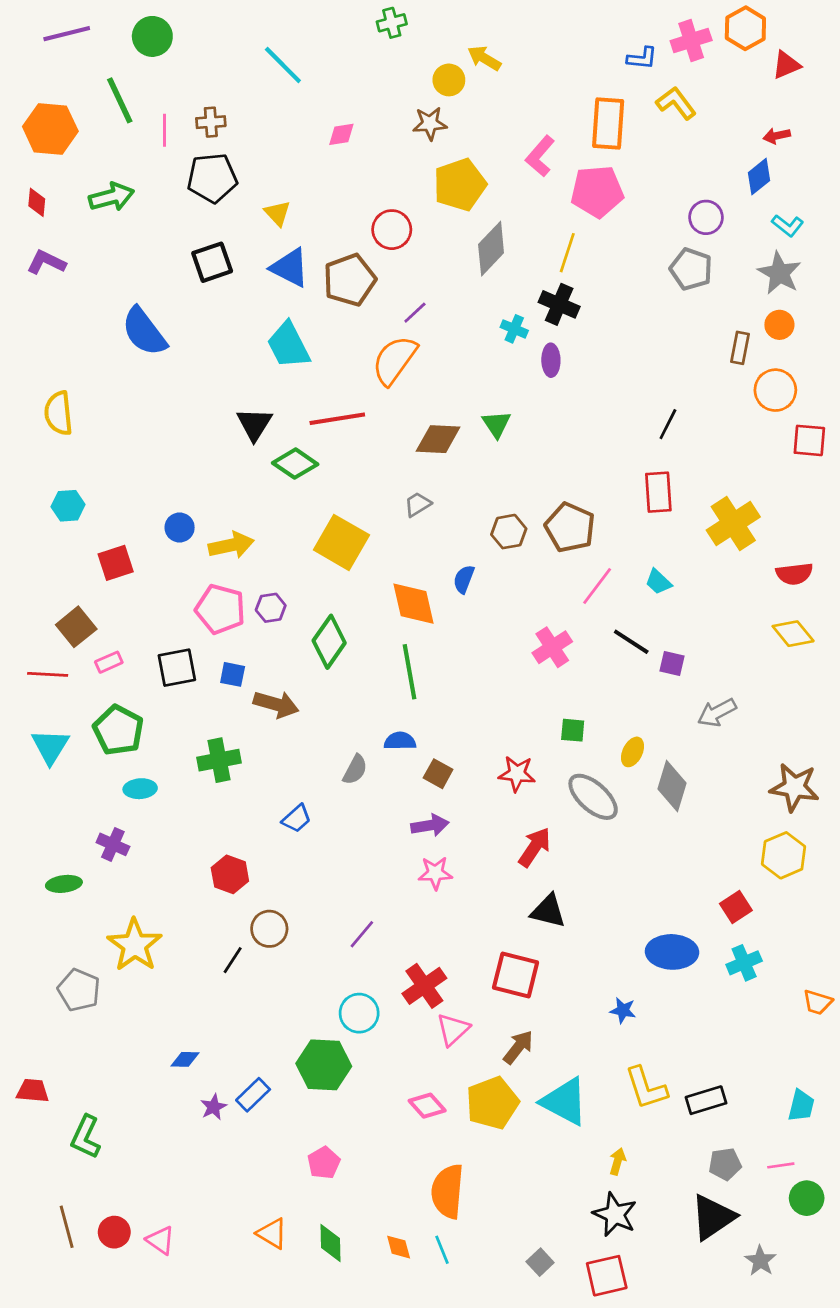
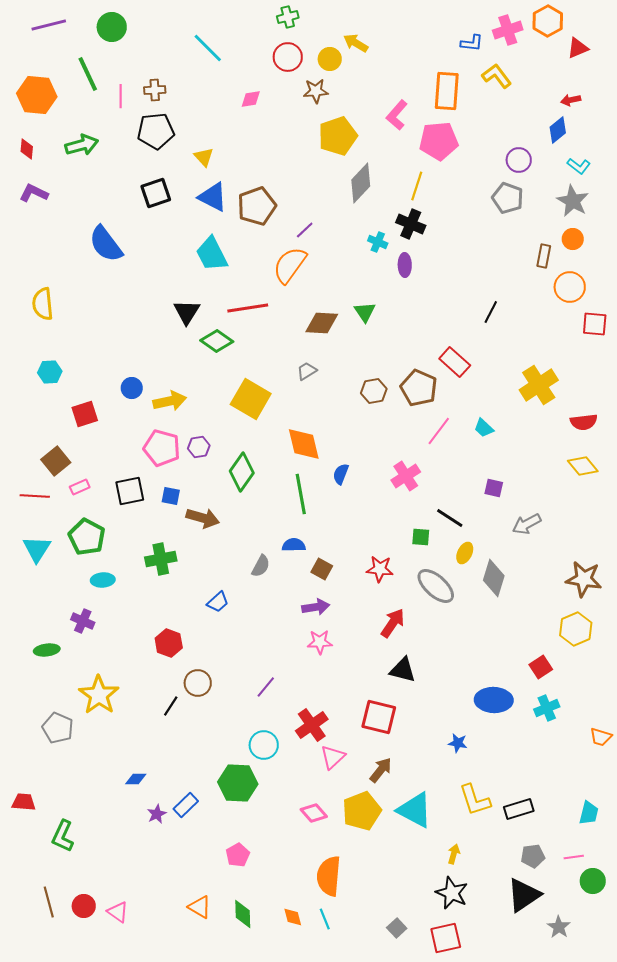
red circle: (392, 230) -> (288, 57), moved
red rectangle: (658, 492) -> (455, 362), moved, turned -44
blue semicircle: (464, 579) -> (341, 474), moved
black line: (631, 642) -> (450, 518), moved

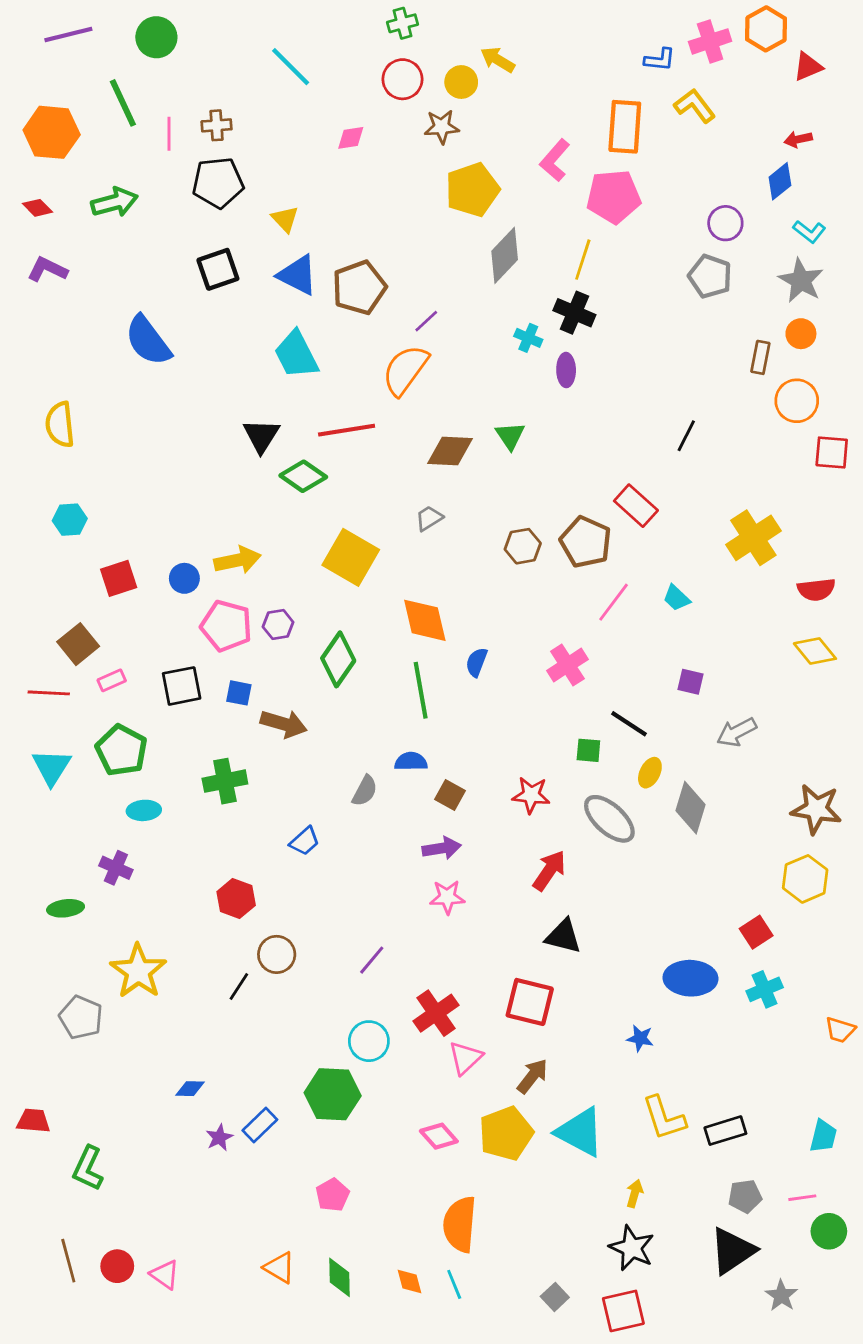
red diamond: (27, 149) -> (38, 208), turned -50
blue circle: (132, 388) -> (184, 578), moved

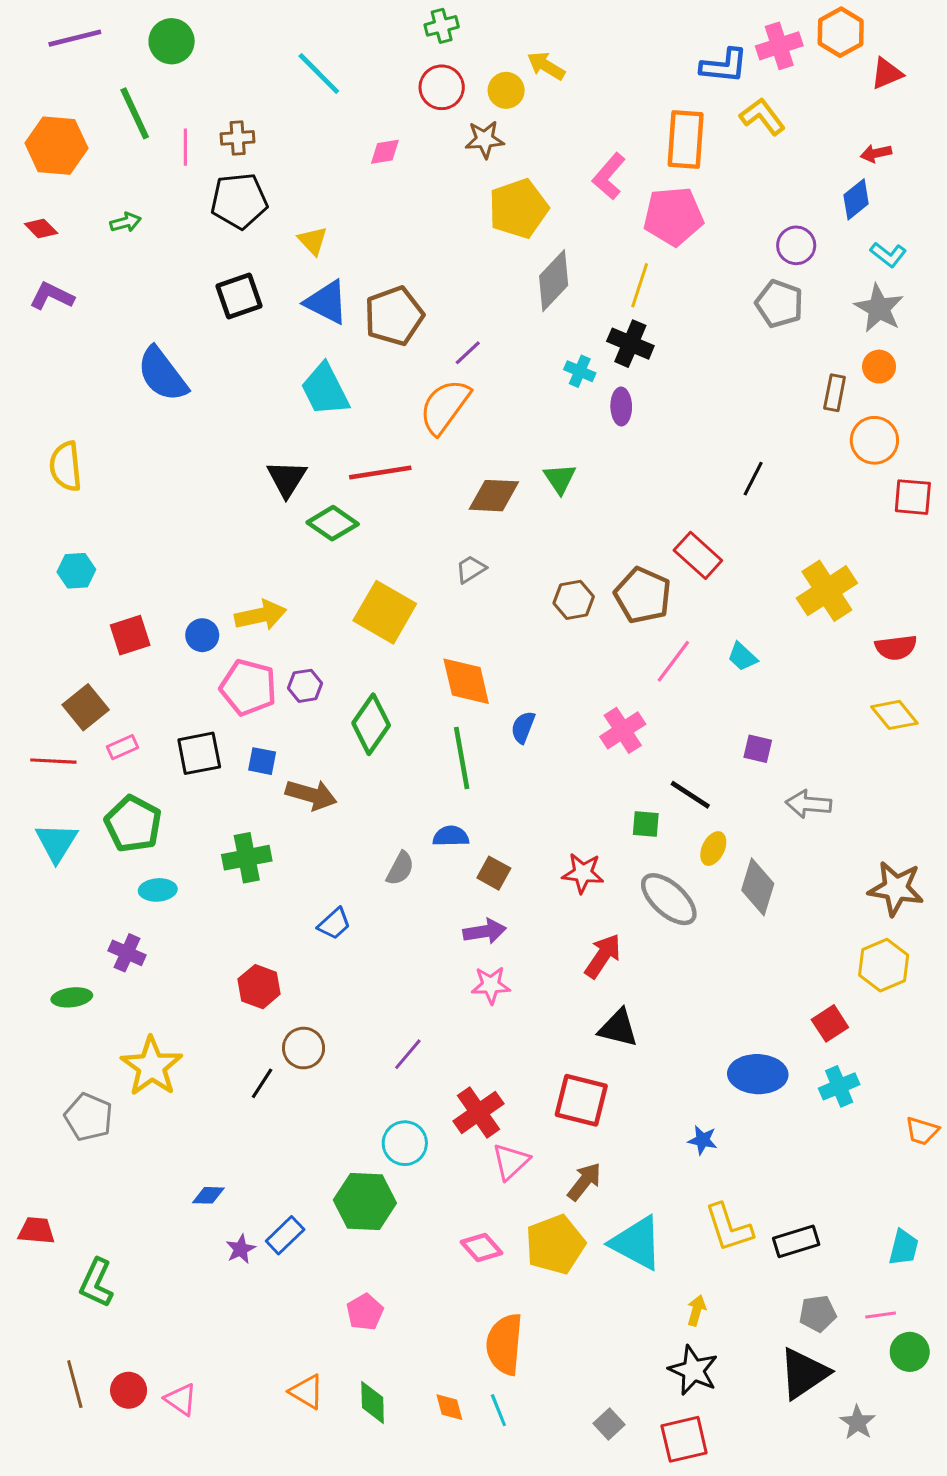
blue L-shape: (660, 60) -> (724, 66), size x1.4
green arrow: (114, 202) -> (125, 222), size x0.6
gray arrow: (737, 732) -> (808, 804), turned 33

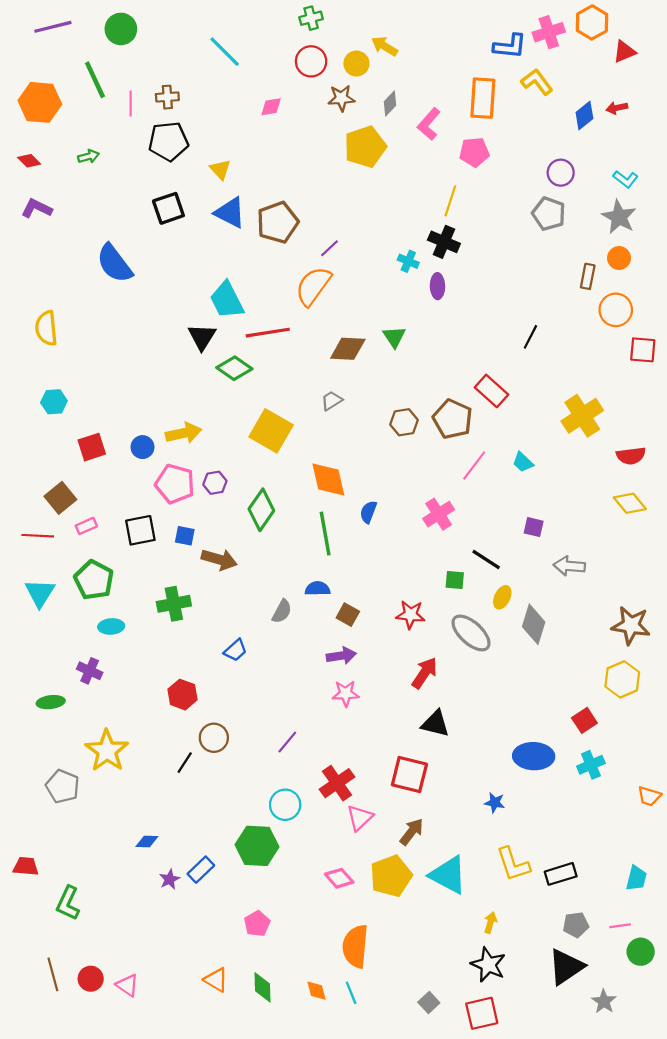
blue diamond: (856, 199) -> (584, 115), moved
pink pentagon: (673, 216) -> (474, 152), size x0.7
gray diamond: (554, 281) -> (390, 104), moved, size x0.6
cyan trapezoid: (325, 390) -> (227, 300), moved

